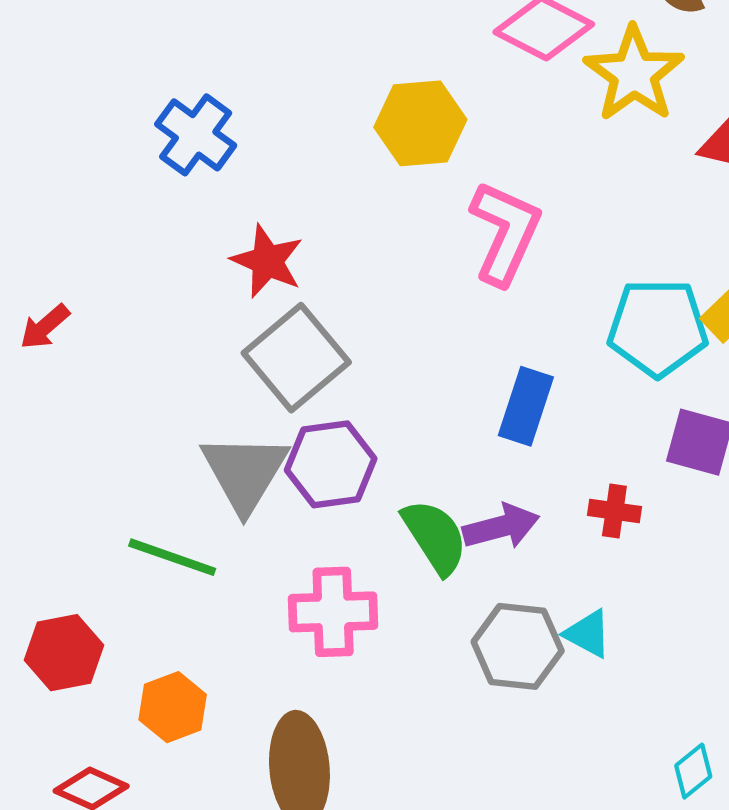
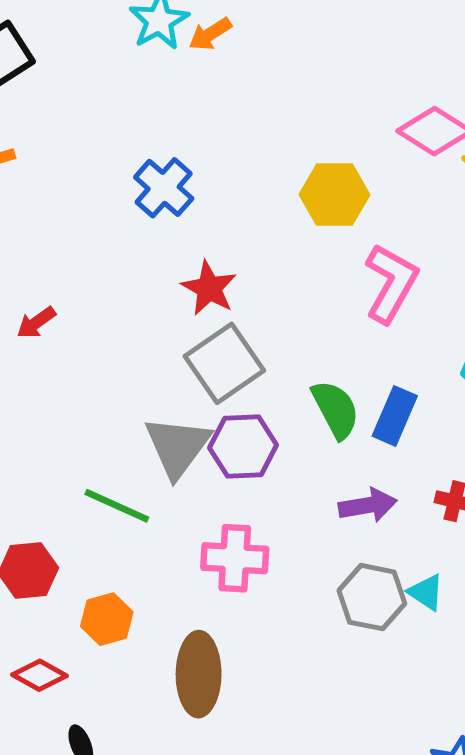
green semicircle: (435, 537) -> (336, 409), moved

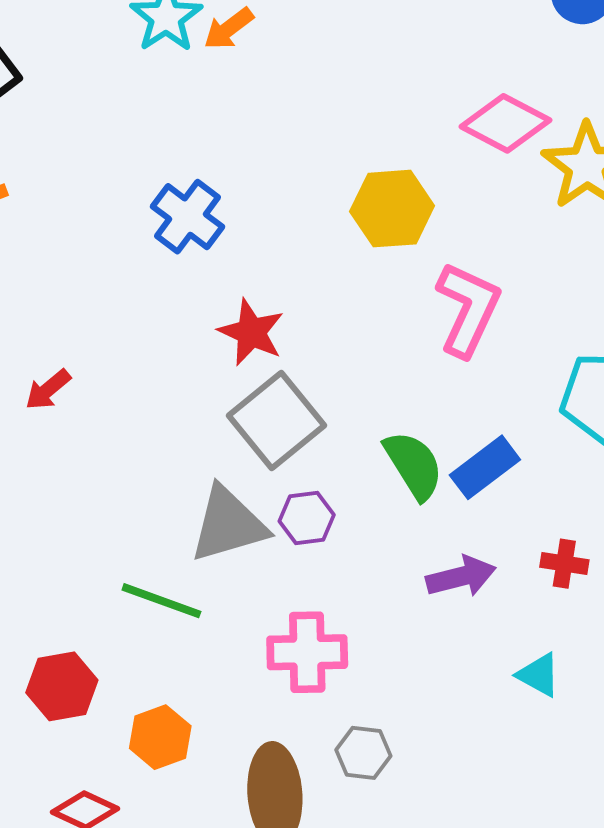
blue rectangle: (395, 416) -> (485, 467), turned 34
purple hexagon: (243, 446) -> (307, 518), size x0.7
gray triangle: (177, 447) -> (228, 524), turned 42
gray hexagon: (372, 597) -> (363, 753), moved, size x0.7

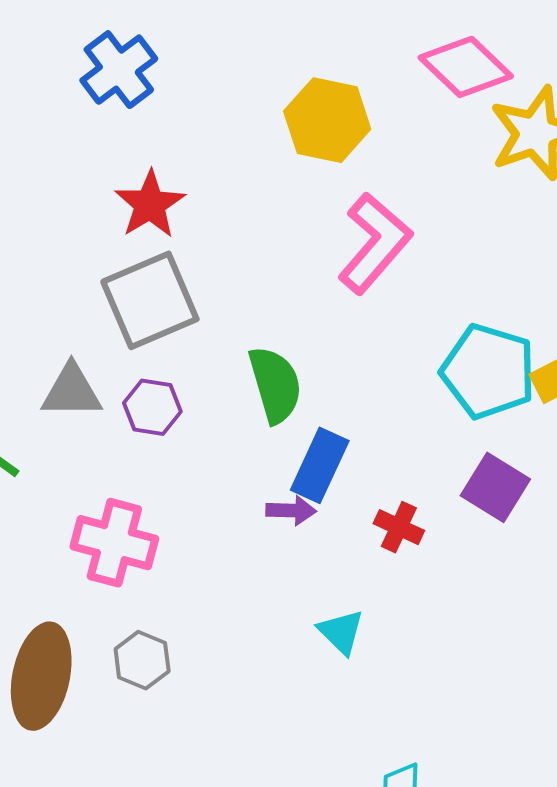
blue rectangle: (485, 467) -> (320, 465), moved, turned -44
gray triangle: (228, 524) -> (72, 391), size x0.7
purple arrow: (461, 577) -> (291, 511), size x0.7

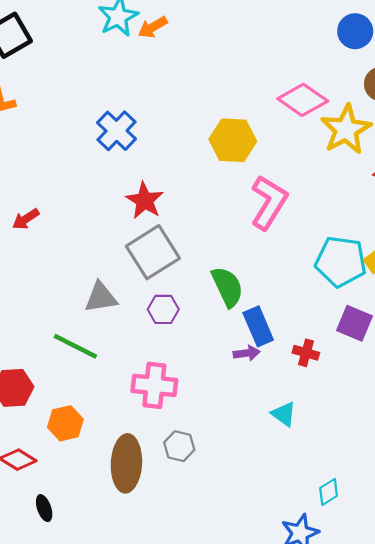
gray triangle: (72, 391) -> (101, 297), moved
blue rectangle: (320, 465) -> (258, 326), turned -39

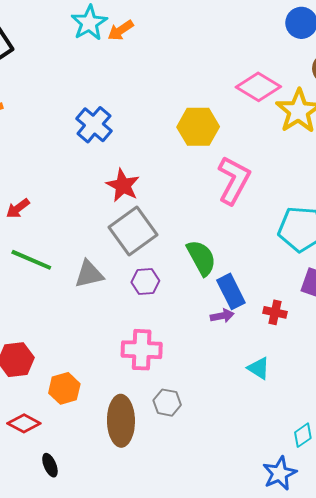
green line: (75, 346) -> (31, 260), moved

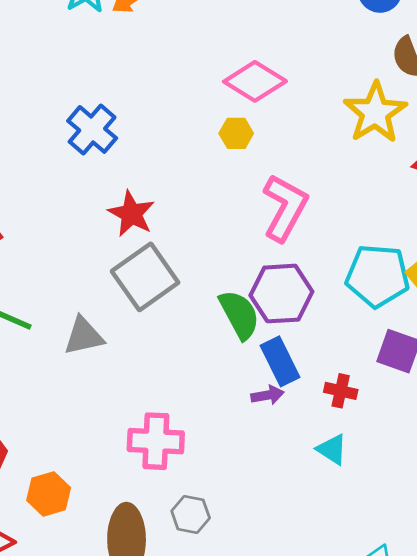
pink diamond: (258, 87) -> (255, 81), moved
yellow hexagon: (198, 127) -> (236, 133), size x0.6
purple hexagon: (145, 281) -> (281, 294), moved, size x1.6
cyan triangle: (259, 368) -> (332, 449), moved

